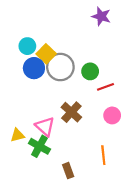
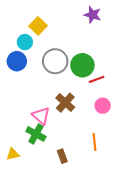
yellow square: (46, 54) -> (38, 26), moved
blue circle: (34, 68) -> (17, 61), moved
green circle: (90, 71) -> (82, 65), size x1.5
yellow triangle: (17, 135) -> (13, 154), moved

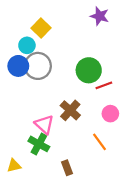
gray circle: (55, 61) -> (38, 66), moved
orange line: (95, 142) -> (100, 142), moved, turned -30

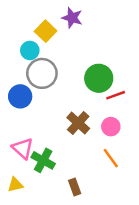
purple star: (100, 16) -> (72, 18), moved
blue circle: (18, 66) -> (20, 96), moved
pink circle: (110, 114) -> (111, 127), moved
pink triangle: (44, 124) -> (23, 148), moved

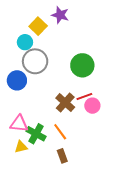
red line: (116, 95) -> (84, 97), moved
pink triangle: (23, 148) -> (19, 124), turned -36
orange line: (111, 158) -> (60, 132), moved
yellow triangle: (15, 185) -> (21, 147), moved

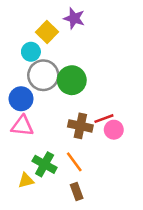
green circle: (82, 65) -> (72, 80), moved
brown cross: (65, 103) -> (80, 126), turned -30
pink triangle: (19, 124) -> (22, 126), moved

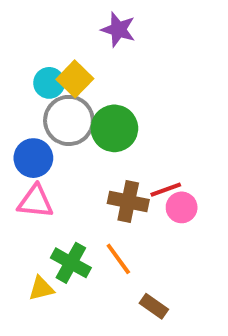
yellow square: (47, 32) -> (75, 79), moved
brown rectangle: (77, 192) -> (154, 306), moved, turned -35

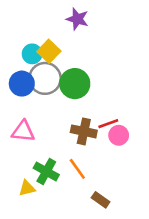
blue circle: (33, 158) -> (22, 84), moved

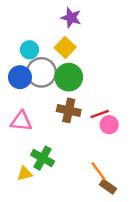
yellow square: (49, 51) -> (65, 47), moved
brown cross: (84, 131) -> (69, 110), moved
orange line: (77, 169) -> (98, 171), moved
brown rectangle: (101, 200) -> (108, 187), moved

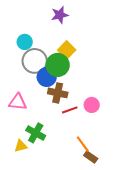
purple star: (71, 18) -> (60, 15), turned -30
yellow square: (65, 47) -> (67, 50), moved
blue circle: (20, 77) -> (47, 77), moved
red line: (100, 114) -> (70, 110), moved

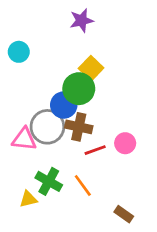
cyan circle: (25, 42) -> (19, 52), moved
gray circle: (35, 61) -> (47, 127), moved
orange line: (83, 144) -> (83, 185), moved

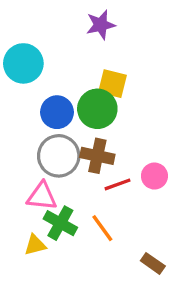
cyan circle: (19, 52) -> (23, 63), size x1.5
yellow square: (91, 68) -> (112, 84), turned -30
blue circle: (64, 105) -> (57, 112), moved
pink triangle: (24, 139) -> (42, 196), moved

